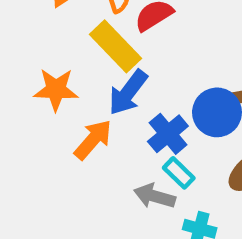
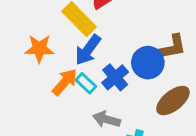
cyan rectangle: (179, 173) -> (86, 83), moved

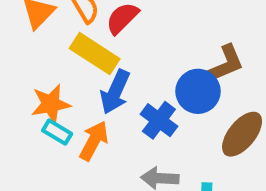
cyan rectangle: (86, 83) -> (57, 132), moved

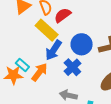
blue circle: (198, 91) -> (82, 44), moved
orange star: (51, 104) -> (13, 75), moved

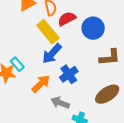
blue circle: (82, 44) -> (93, 28), moved
orange arrow: (39, 72) -> (41, 84), moved

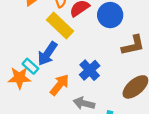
blue arrow: (52, 54) -> (47, 54), moved

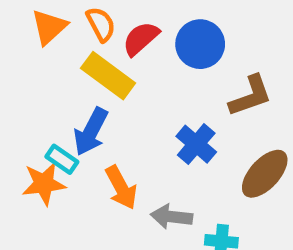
blue cross: (90, 70) -> (196, 144), moved
orange arrow: (60, 85) -> (121, 188), turned 120

